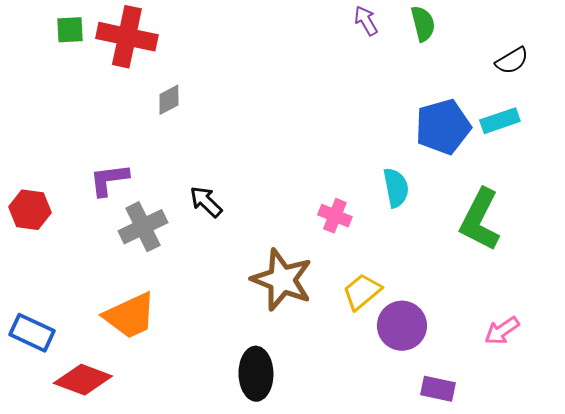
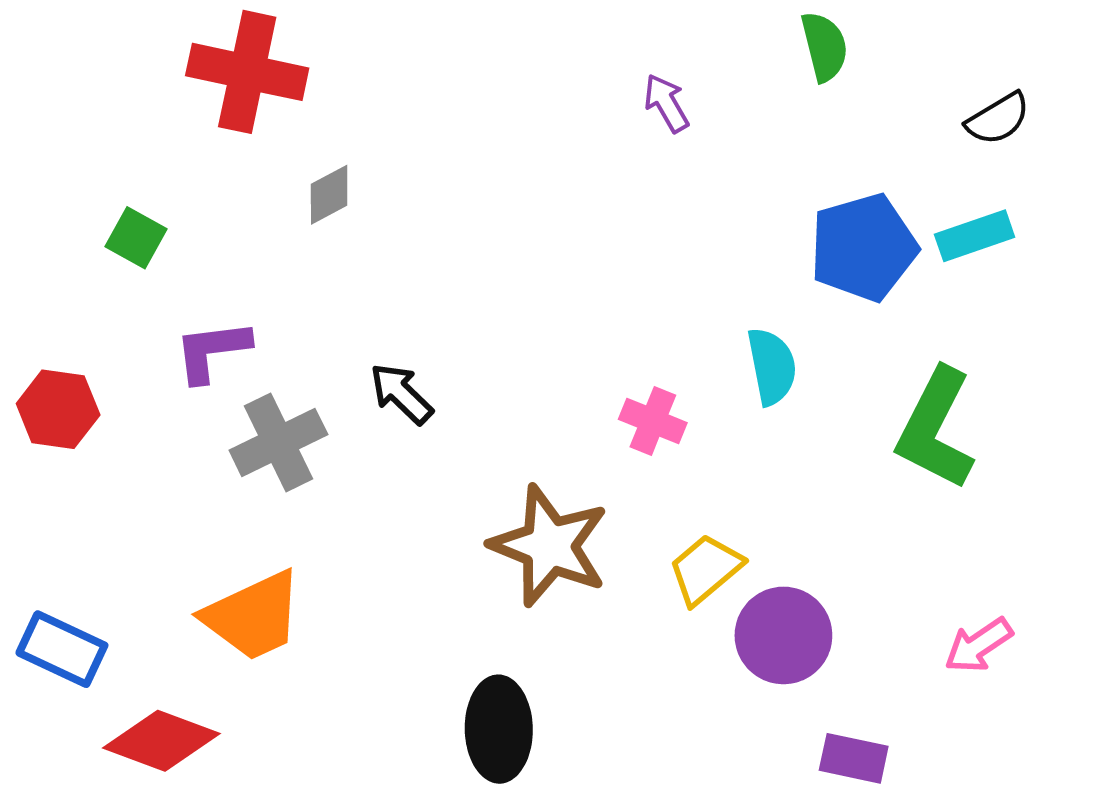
purple arrow: (366, 21) -> (666, 103), moved
green square: (70, 30) -> (136, 238), moved, turned 32

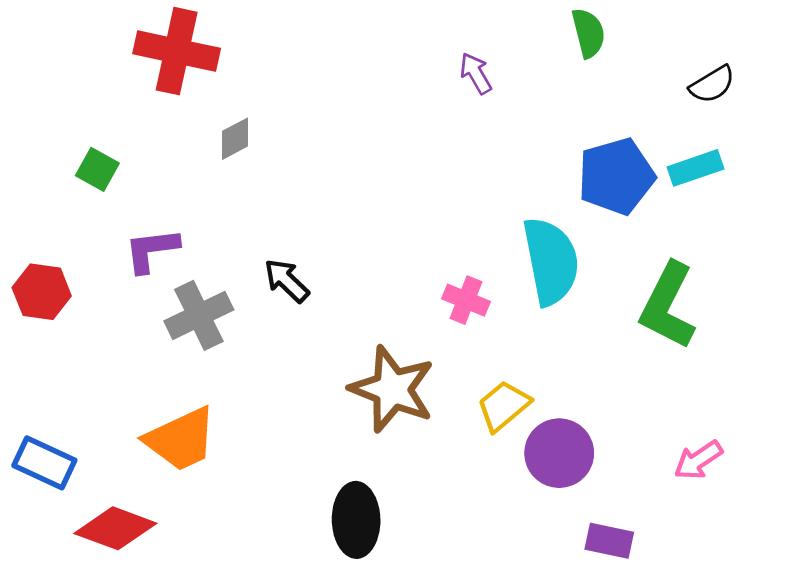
cyan semicircle: (772, 366) -> (551, 261), size x1.6

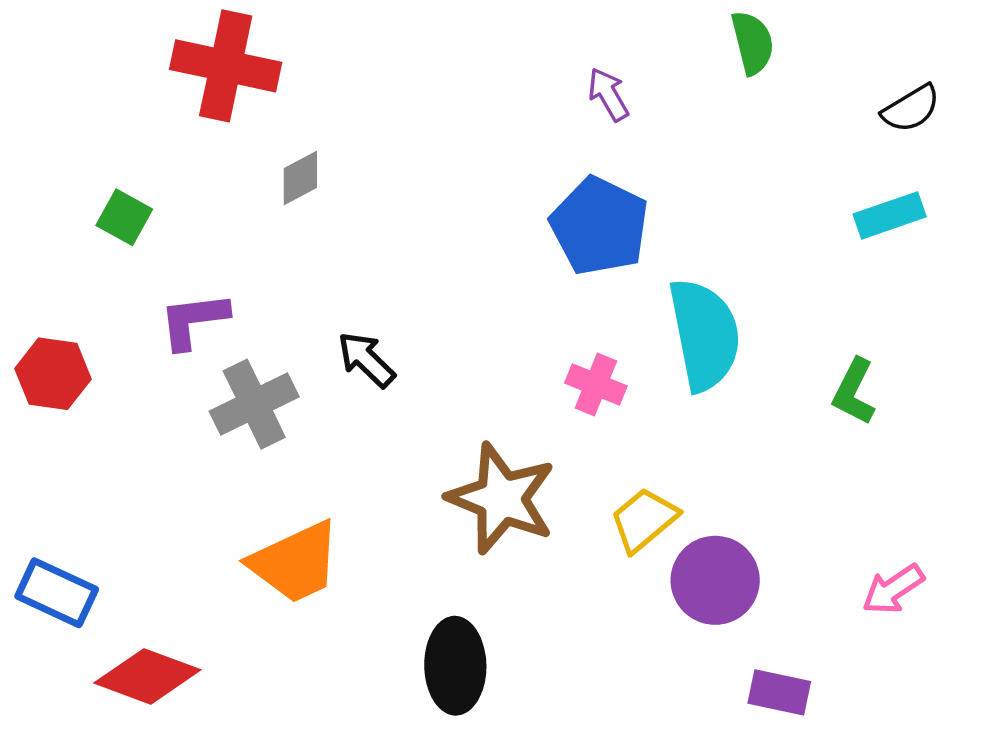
blue pentagon: (616, 176) -> (599, 226), moved, turned -30
green L-shape: (668, 306) -> (854, 392), size x0.6
orange trapezoid: (181, 439) -> (295, 562), moved

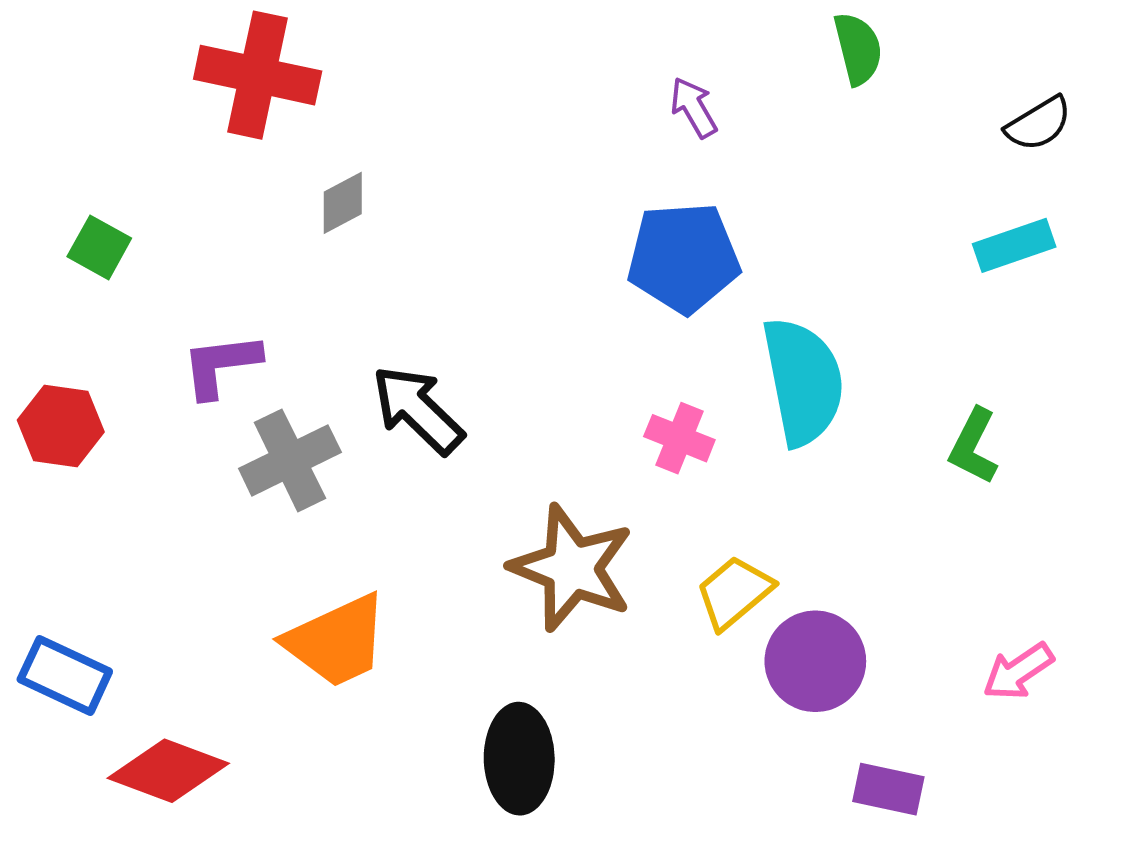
green square: (124, 217) -> (99, 247), moved
blue pentagon: (599, 226) -> (683, 258), turned -30
black arrow: (366, 360) -> (418, 410), size x1.4

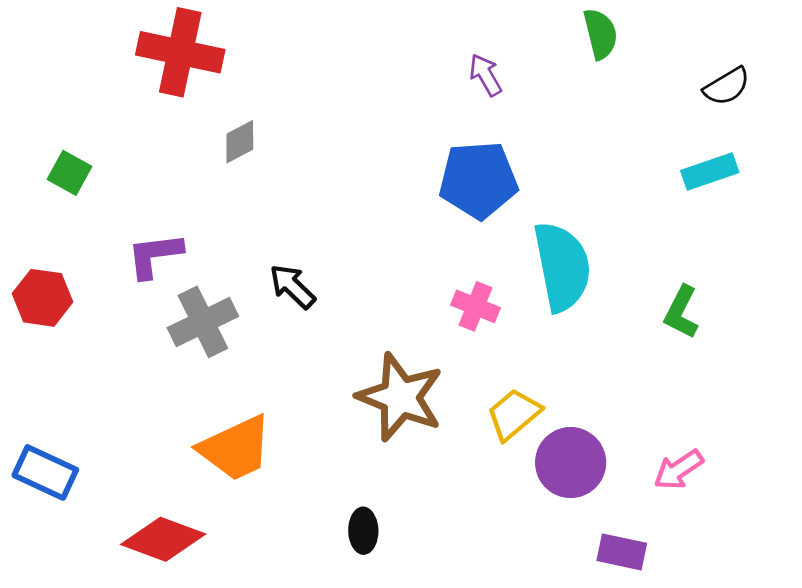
black arrow: (418, 410) -> (292, 286), size x0.7
pink arrow: (1018, 671) -> (679, 470), moved
black ellipse: (519, 759) -> (363, 531), size x0.6
red diamond: (168, 771) -> (163, 539), moved

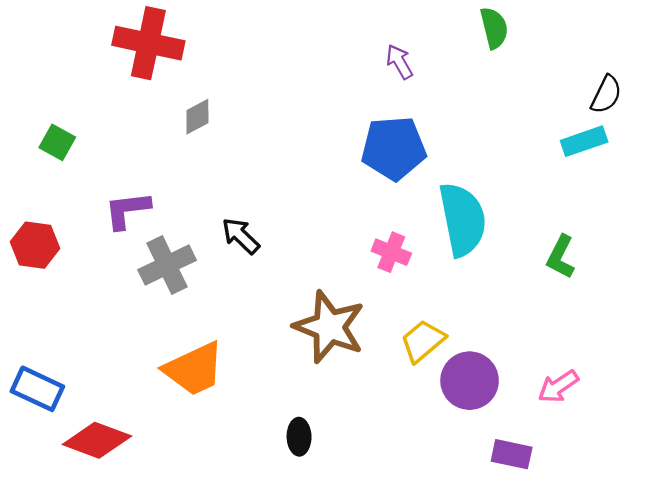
black semicircle: (727, 86) -> (606, 94), moved, turned -33
red diamond: (163, 539) -> (97, 440), moved

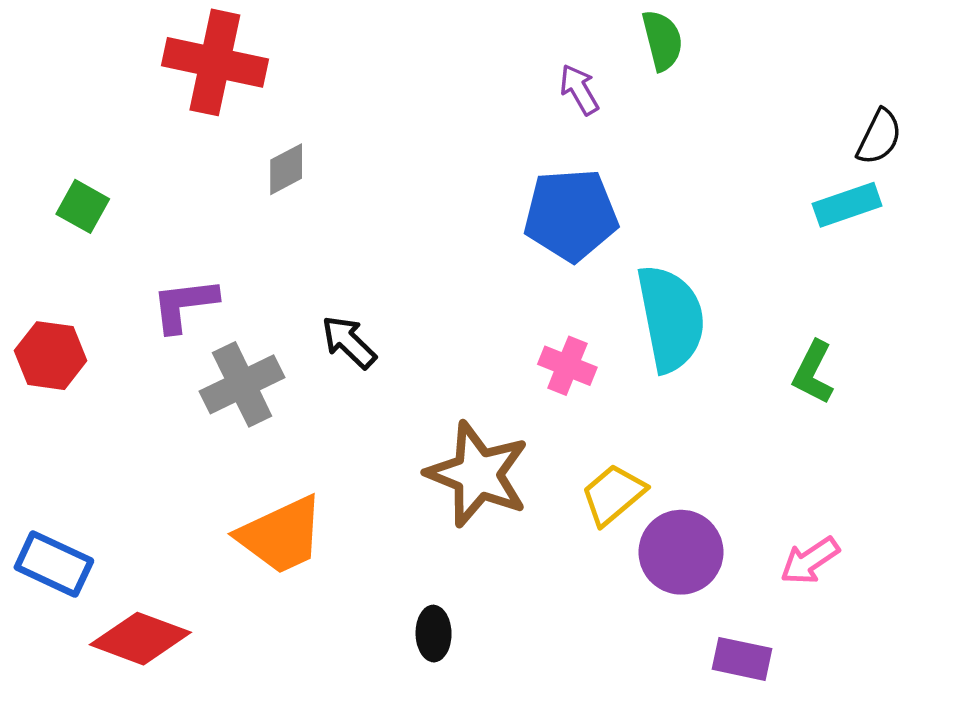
green semicircle: (494, 28) -> (662, 40), moved

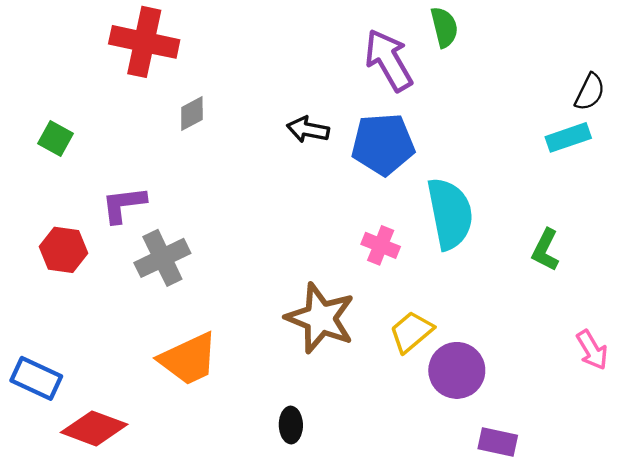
purple arrow: (579, 90) -> (389, 60), size x1.8
black arrow: (349, 342) -> (308, 129), moved, turned -33
red hexagon: (51, 356) -> (64, 250), moved
pink arrow: (810, 561) -> (592, 350), moved, turned -87

